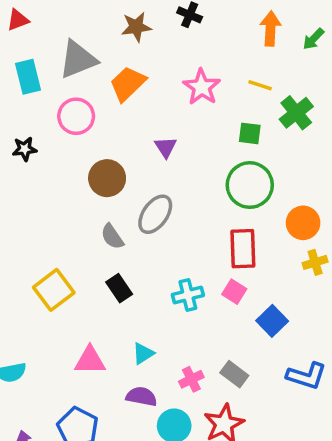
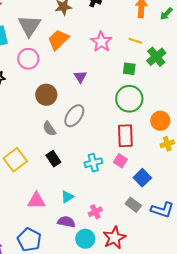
gray triangle: (78, 60) -> (29, 26), turned -35
gray rectangle: (234, 374) -> (133, 205), moved

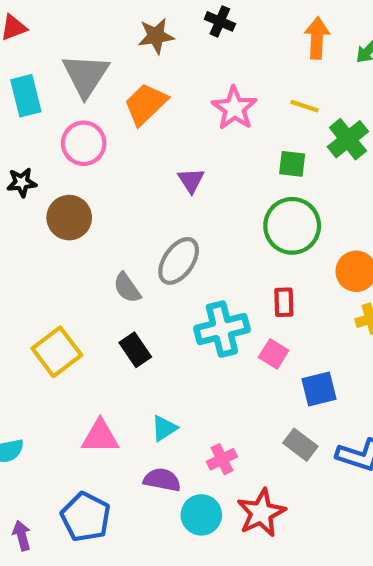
brown circle: (46, 95) -> (69, 218), moved
red rectangle: (125, 136) -> (284, 302), size x0.6
cyan cross: (93, 163) -> (222, 329), moved, size x1.4
blue square: (142, 178) -> (319, 389), turned 30

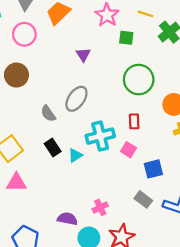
green square: (292, 164) -> (126, 38), moved
cyan triangle: (164, 428) -> (75, 155), moved
pink triangle: (100, 436) -> (16, 183), moved

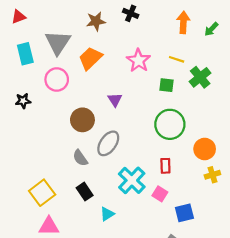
green square: (126, 38) -> (167, 85), moved
brown circle: (16, 75) -> (82, 120), moved
cyan cross: (100, 136) -> (132, 180), turned -32
cyan triangle: (75, 155) -> (107, 214), moved

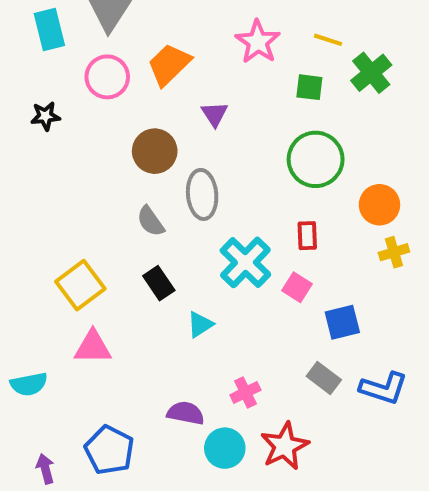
orange trapezoid: (90, 58) -> (169, 65), moved
gray ellipse: (108, 143) -> (202, 194), turned -40

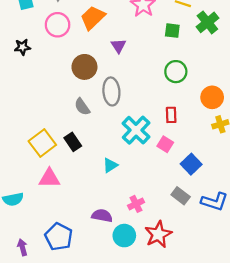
green circle: (316, 159) -> (176, 72), size x0.7
black rectangle: (159, 283) -> (73, 142), moved
blue square: (342, 322) -> (191, 164), turned -30

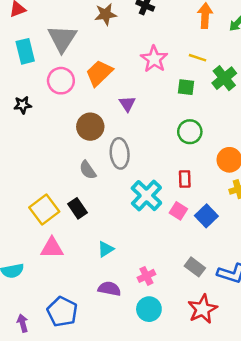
blue square: (191, 164) -> (206, 216), moved
cyan triangle: (110, 165) -> (106, 249), moved
red star: (158, 234) -> (203, 309), moved
cyan circle: (124, 236) -> (149, 309), moved

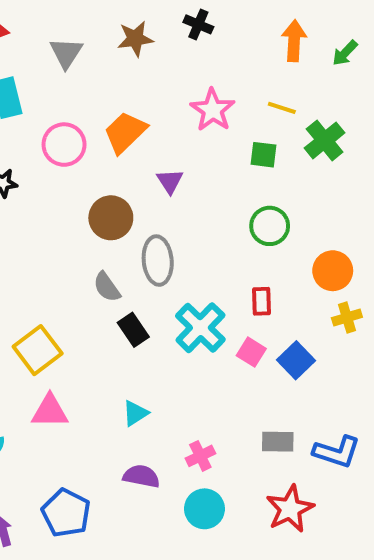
gray triangle: (62, 39) -> (66, 53), moved, size x0.7
black rectangle: (78, 208) -> (133, 330), moved
gray rectangle: (195, 267) -> (278, 442), turned -36

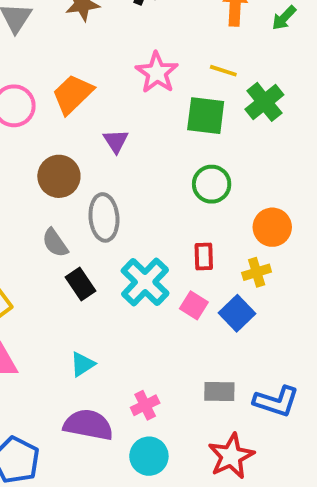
green square: (264, 155) -> (206, 116), size x1.5
yellow cross: (347, 318) -> (257, 272), moved
purple semicircle: (141, 476) -> (88, 425), size x1.4

